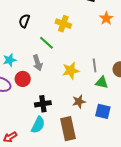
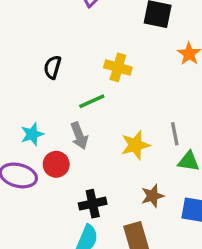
green line: (46, 43) -> (92, 101), turned -63

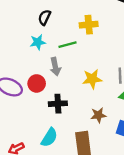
yellow cross: (118, 67) -> (89, 25), turned -30
cyan star: (32, 134) -> (38, 42), moved
black cross: (93, 204) -> (58, 104), moved

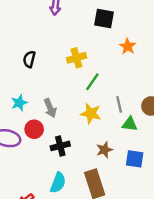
cyan star: (38, 42) -> (19, 103), moved
green line: (67, 45) -> (92, 82), moved, turned -30
yellow star: (92, 79) -> (91, 114), turned 30

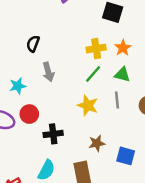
orange star: (128, 46) -> (123, 48), moved
yellow cross: (77, 58) -> (96, 49), moved
gray arrow: (50, 108) -> (48, 72), moved
green triangle: (130, 124) -> (122, 75), moved

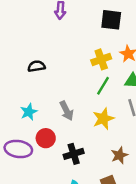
black semicircle: (33, 44) -> (36, 66), turned 70
gray arrow: (48, 72) -> (67, 111), moved
yellow star: (88, 105) -> (103, 119), turned -30

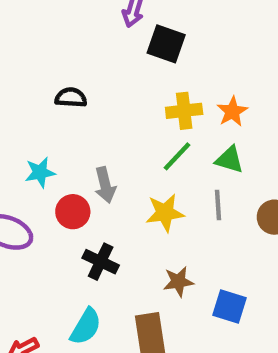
black square: (111, 20) -> (166, 44), moved
red circle: (46, 138) -> (73, 212), moved
black cross: (74, 154) -> (101, 262), turned 30

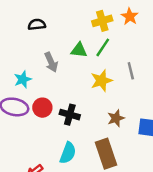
green triangle: (229, 160) -> (79, 50), moved
cyan star: (40, 172) -> (23, 79), moved
gray arrow: (105, 185) -> (51, 62), moved
red circle: (73, 212) -> (42, 108), moved

